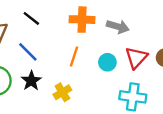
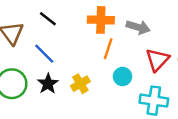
orange line: (74, 57) -> (108, 49), moved
cyan circle: (107, 62) -> (122, 76), moved
yellow cross: (62, 92) -> (80, 84), moved

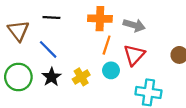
black line: (48, 19) -> (51, 17), turned -35
red triangle: (157, 60) -> (134, 55), moved
cyan circle: (122, 76) -> (111, 70), moved

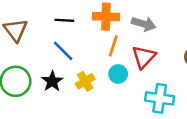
black line: (51, 17) -> (64, 20), moved
blue line: (48, 49) -> (63, 51), moved

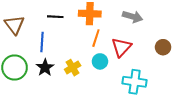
gray arrow: (144, 24) -> (133, 17), moved
blue line: (63, 51) -> (42, 42), moved, turned 48

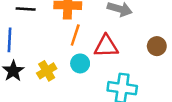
red triangle: (121, 47) -> (106, 46), turned 45

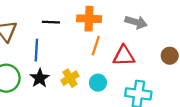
cyan circle: (80, 63) -> (98, 83), moved

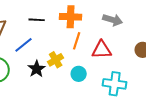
blue line: (36, 50) -> (24, 45), turned 48
black star: (40, 78) -> (37, 69), moved
yellow cross: (70, 78) -> (56, 60), moved

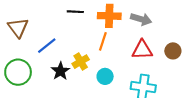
orange cross: (71, 17) -> (109, 16), moved
black line: (37, 20) -> (75, 12), moved
red triangle: (102, 50) -> (142, 50), moved

